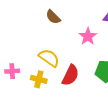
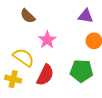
pink star: (88, 36) -> (47, 40), moved

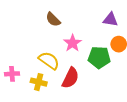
green pentagon: (81, 71) -> (99, 57), moved

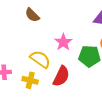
brown semicircle: (53, 19) -> (32, 15), moved

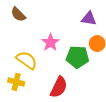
red semicircle: (61, 76) -> (59, 87), moved

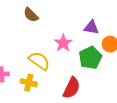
purple triangle: (89, 19) -> (91, 27), moved
green pentagon: (77, 57) -> (90, 58), turned -30

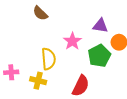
yellow semicircle: (39, 61) -> (49, 59), turned 50

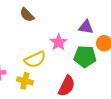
green pentagon: (99, 56) -> (85, 56), turned 30
yellow semicircle: (49, 59) -> (35, 60), turned 70

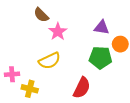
pink star: (58, 42) -> (58, 32), moved
yellow cross: (25, 81) -> (30, 89), moved

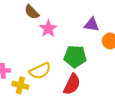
green pentagon: (100, 58) -> (75, 56), moved
yellow semicircle: (49, 61) -> (40, 71), moved

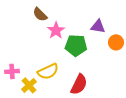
green pentagon: (75, 56) -> (76, 45), moved
yellow cross: (20, 85) -> (29, 85), turned 35

